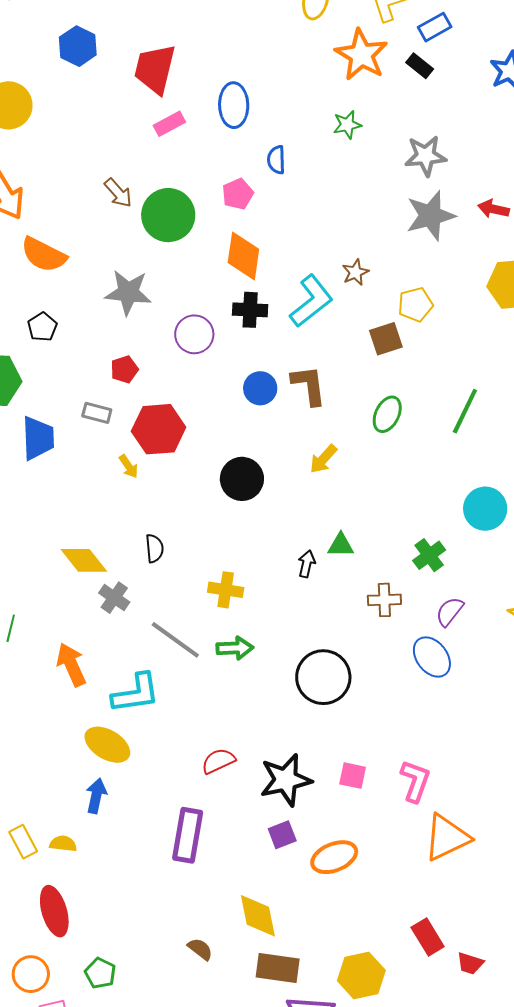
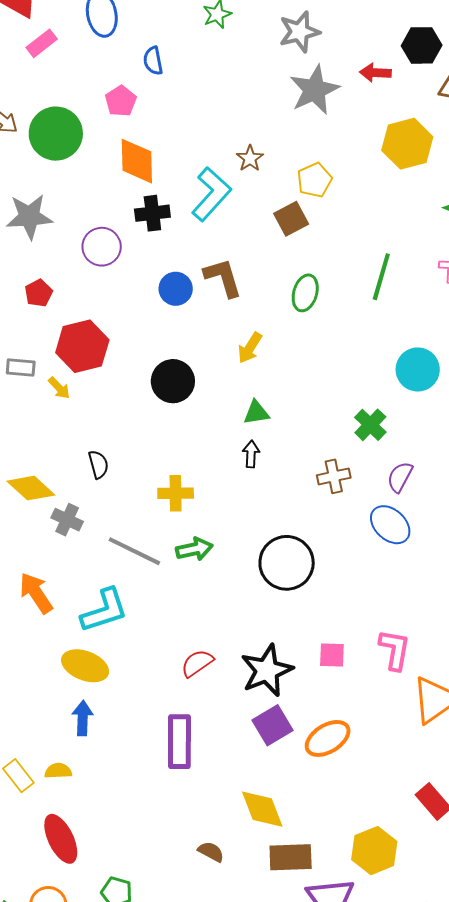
gray rectangle: (97, 413) -> (21, 367), moved
green triangle: (341, 545) -> (256, 413), moved
purple square: (282, 835) -> (273, 725), size x1.4

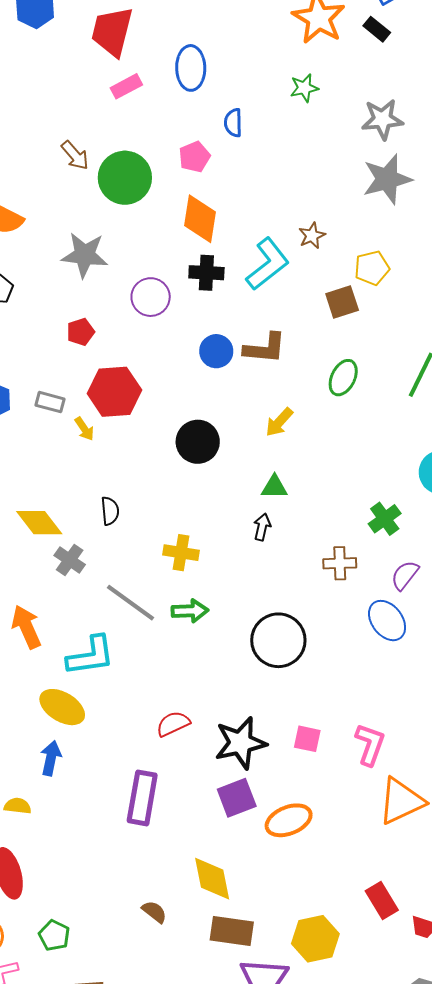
brown L-shape: (223, 278) -> (265, 348), turned 102

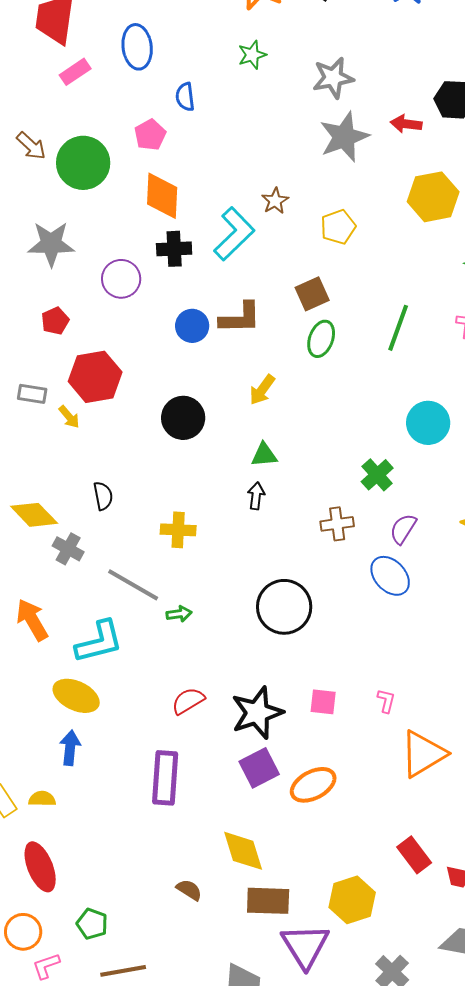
brown square: (342, 302) -> (312, 294), moved
green arrow: (190, 611) -> (179, 614), moved, size x0.7
pink L-shape: (370, 744) -> (386, 701), size x0.6

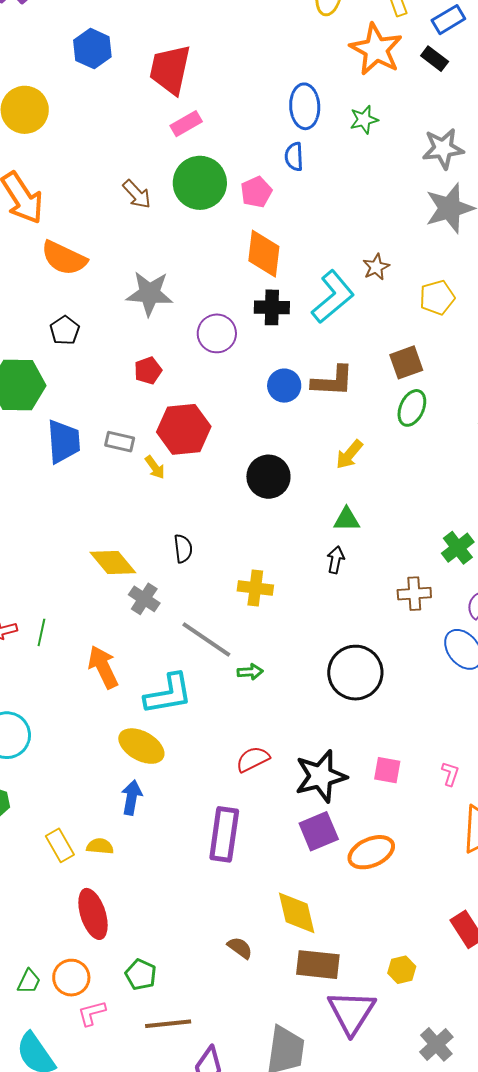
blue ellipse: (137, 47) -> (305, 106), moved
green circle: (83, 163) -> (200, 183), moved
yellow hexagon: (352, 900) -> (402, 970), size x0.6

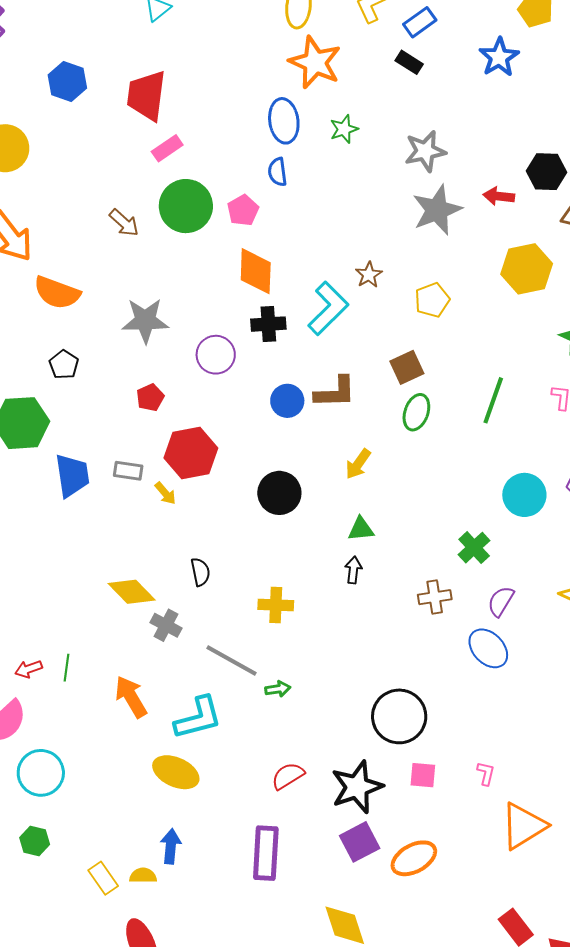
orange star: (376, 49) -> (315, 62), moved
black circle: (355, 673) -> (399, 716), moved
blue arrow: (132, 797) -> (171, 846), moved

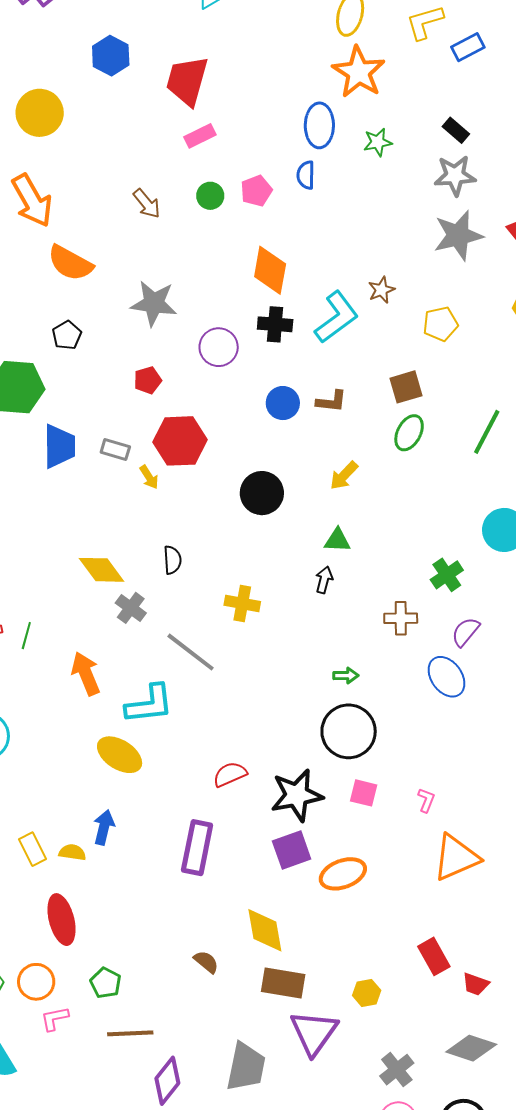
black rectangle: (409, 62) -> (456, 130), moved
green circle: (186, 206) -> (210, 196), size x0.5
pink pentagon: (243, 210) -> (256, 191), moved
brown L-shape: (335, 392) -> (331, 401), size x0.7
green arrow: (278, 689) -> (346, 676), moved

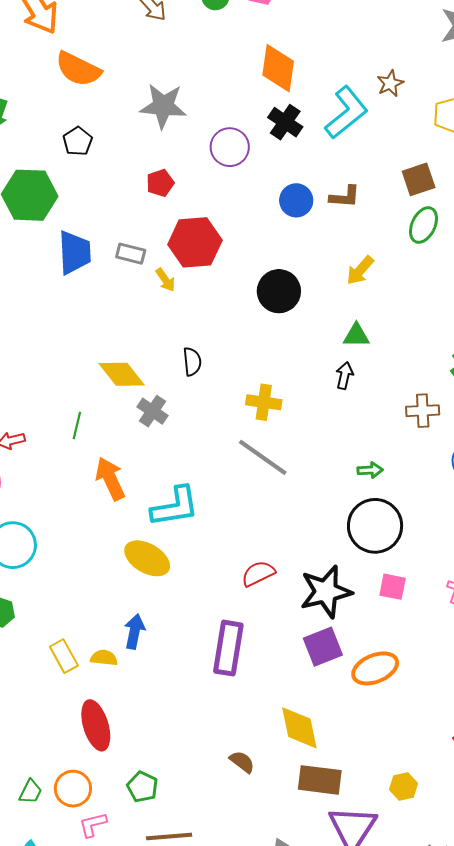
black cross: (275, 324) -> (285, 122), turned 32
green line: (26, 636) -> (77, 425), moved
gray line: (191, 652) -> (263, 457), moved

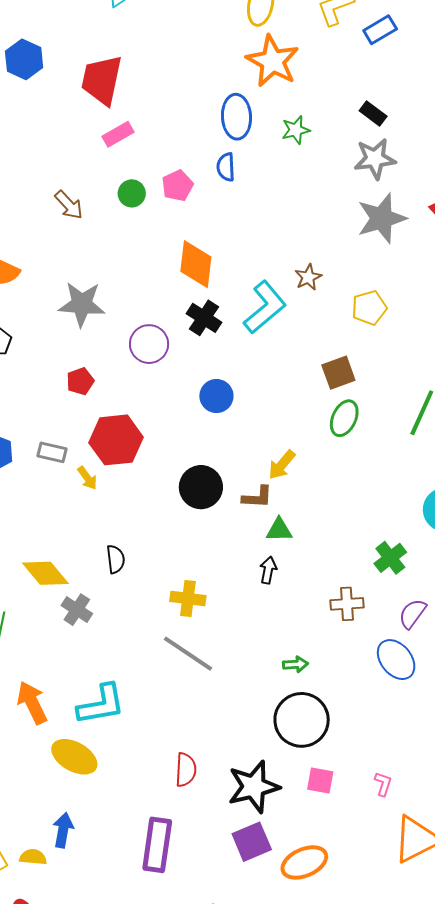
brown L-shape: (345, 197) -> (257, 497), moved
orange arrow: (110, 479) -> (32, 703), moved
red semicircle: (258, 573) -> (186, 770), turned 120

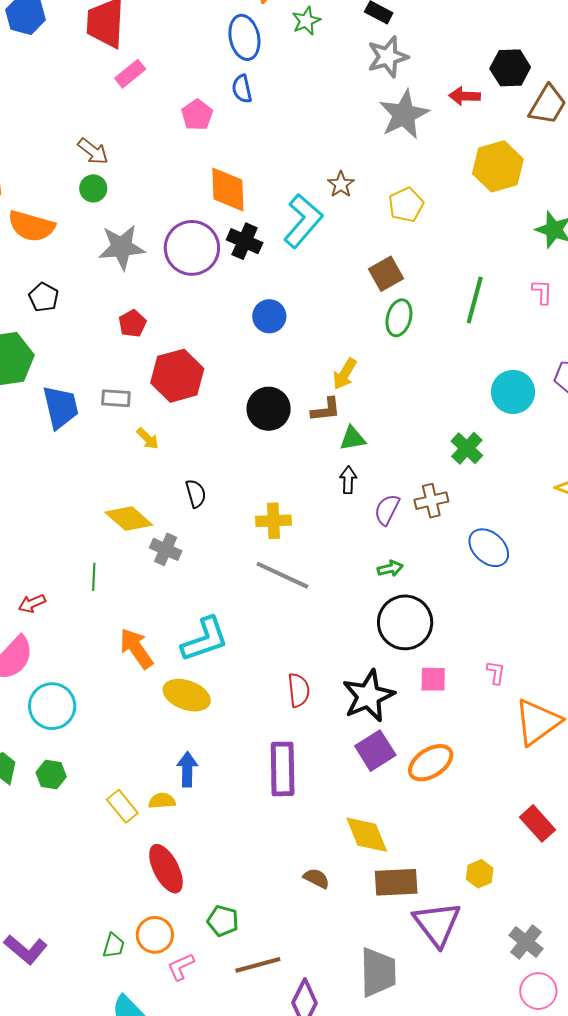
green star: (296, 130) -> (306, 21), moved
green circle: (132, 193) -> (93, 188), moved
purple circle: (149, 344) -> (192, 248), moved, size x1.4
yellow arrow: (87, 478) -> (148, 439), moved
purple semicircle: (412, 614) -> (387, 510), moved

